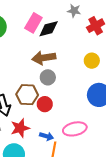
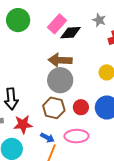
gray circle: (48, 77) -> (60, 80), size x1.6
brown hexagon: (27, 95) -> (54, 108), moved
red circle: (45, 104) -> (81, 107), moved

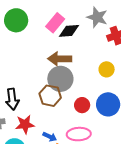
gray star: (99, 20) -> (97, 17), size x1.5
brown hexagon: (54, 108) -> (50, 96), moved

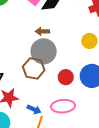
brown arrow: (60, 59) -> (42, 31), size x0.6

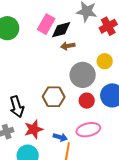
brown arrow: (42, 31) -> (68, 46), moved
gray circle: (44, 51) -> (83, 75), moved

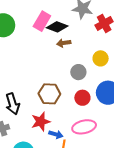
black diamond: (61, 30) -> (57, 27), turned 35
gray circle: (83, 75) -> (78, 72), size x0.6
red star: (34, 129) -> (41, 122), moved

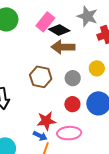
brown arrow: (64, 43) -> (63, 47), size x1.6
brown hexagon: (49, 94) -> (41, 77), moved
red star: (41, 122) -> (46, 121), moved

